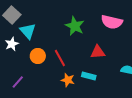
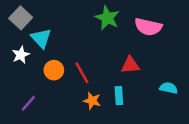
green star: (75, 26) -> (107, 18), moved
cyan rectangle: (89, 76) -> (119, 96), turned 72

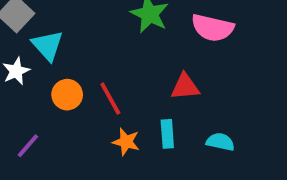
cyan semicircle: (169, 88) -> (220, 142), moved

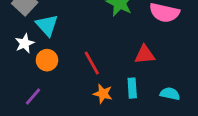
orange circle: (67, 95) -> (47, 60), moved

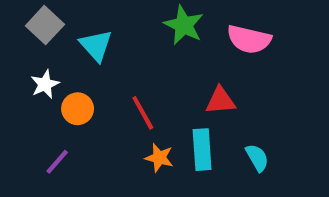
cyan triangle: (47, 25) -> (96, 45), moved
cyan rectangle: (132, 88) -> (202, 150), size x1.4
cyan semicircle: (170, 94) -> (257, 158), turned 48

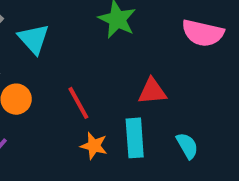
pink semicircle: (249, 39) -> (203, 33), moved

